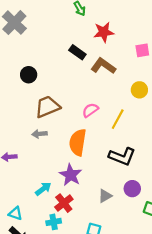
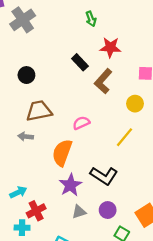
brown L-shape: (103, 66) -> (103, 81), turned -95
yellow circle: (139, 90) -> (135, 104), moved
yellow line: (118, 119) -> (125, 137), moved
purple star: (71, 175) -> (70, 185), moved

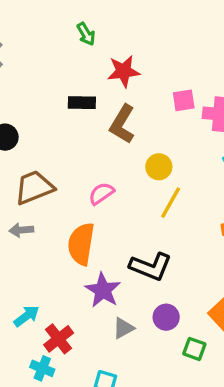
black rectangle: (80, 62) -> (82, 103), turned -35
yellow circle: (135, 104) -> (159, 167), moved
cyan cross: (22, 228) -> (42, 368), turned 32

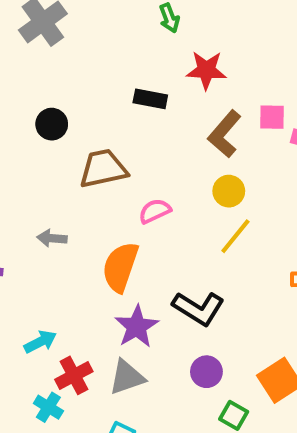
brown L-shape: (122, 124) -> (225, 134), moved
brown trapezoid: (34, 187) -> (103, 169), moved
gray triangle: (123, 328) -> (127, 377), moved, size x1.4

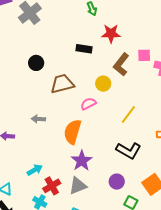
yellow circle: (229, 191) -> (103, 84), moved
black L-shape: (198, 308) -> (129, 150), moved

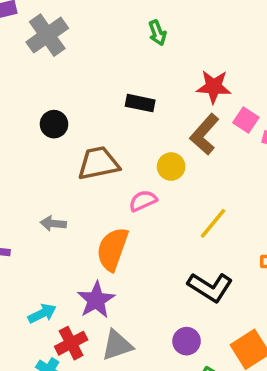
red star: (111, 34) -> (214, 87), moved
pink square: (144, 55) -> (246, 120), turned 32
purple star: (82, 161) -> (96, 300), moved

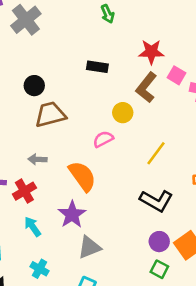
brown trapezoid: (98, 163) -> (50, 114), moved
orange semicircle: (112, 249) -> (82, 176), turned 128
cyan arrow: (42, 314) -> (33, 227), turned -96
purple circle: (187, 341) -> (159, 242), moved
red cross: (71, 343) -> (24, 191), moved

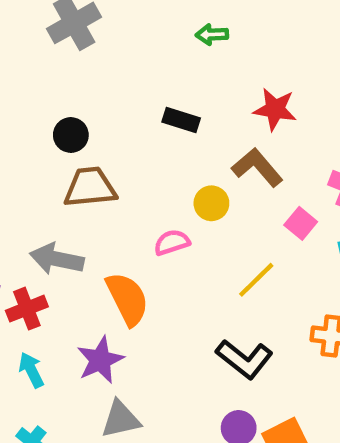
green arrow: (108, 14) -> (212, 35), turned 102
pink square: (177, 75) -> (301, 223), moved
brown L-shape: (146, 87) -> (257, 167), turned 92
gray arrow: (37, 159) -> (57, 259), size x1.6

